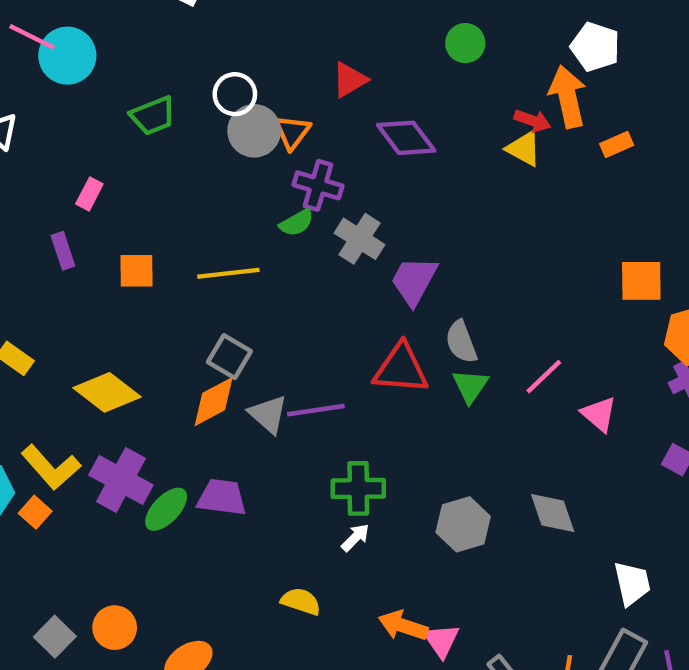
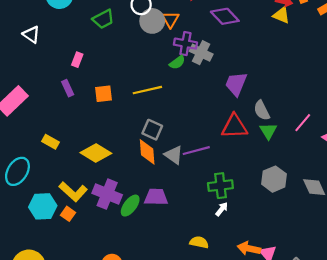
gray cross: (360, 239) -> (201, 53), moved
orange diamond: (214, 402) -> (147, 152), turned -60
gray hexagon: (463, 524) -> (274, 179), moved

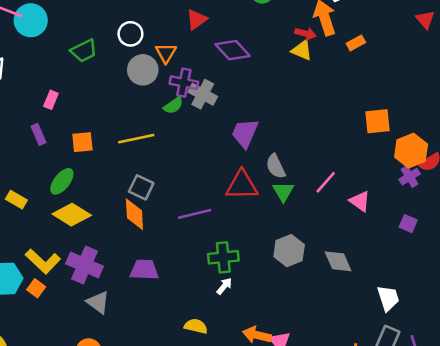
gray circle: (152, 21) -> (143, 70), moved
gray triangle: (174, 155) -> (98, 302), moved
green ellipse: (130, 206) -> (62, 181), moved

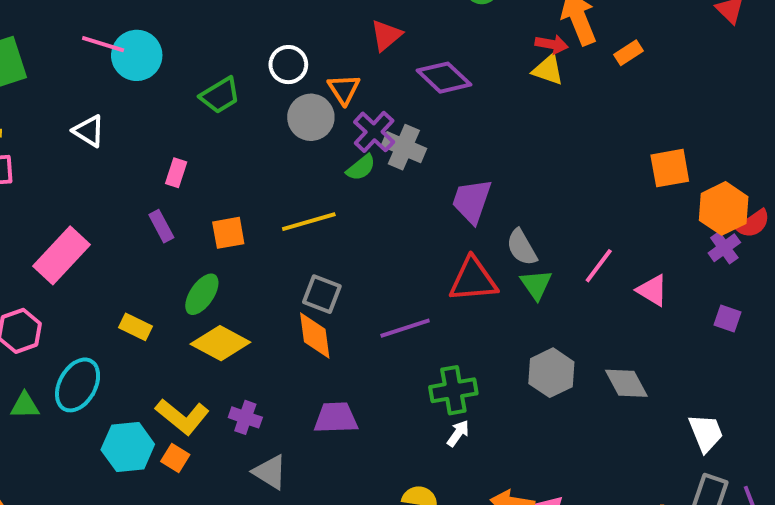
purple cross: (184, 83) -> (374, 132), turned 36
purple cross: (84, 265) -> (245, 417), size x0.6

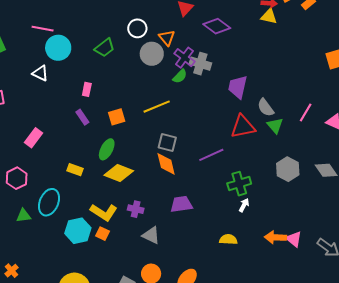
cyan circle: (137, 55) -> (58, 48), moved
pink rectangle: (62, 255) -> (34, 138), size x0.7

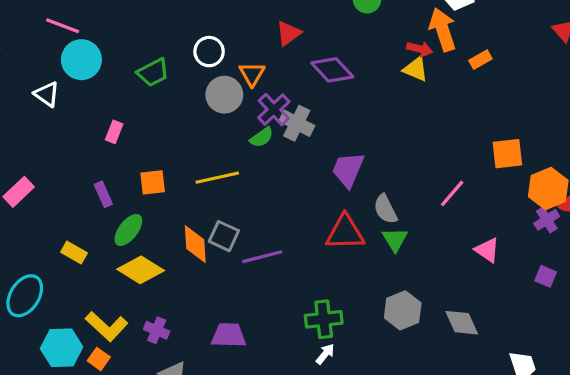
pink line: (306, 112) -> (452, 193), moved
purple rectangle: (82, 117) -> (103, 194), moved
purple line: (211, 155) -> (262, 257), moved
orange diamond: (166, 164) -> (195, 244), moved

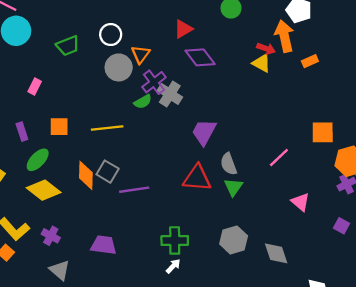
red triangle: (288, 33) -> (183, 29), moved

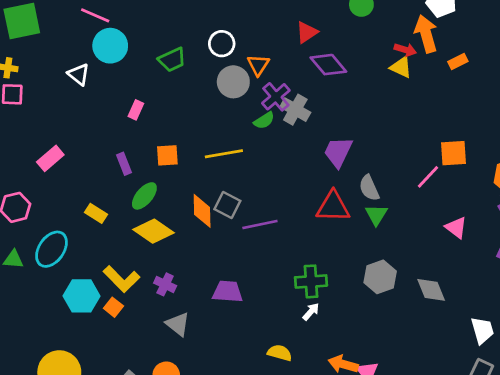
orange square: (323, 132) -> (453, 153), moved

